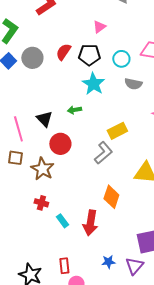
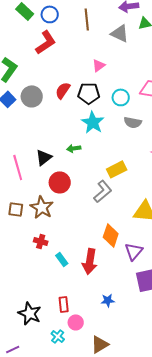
black triangle: (44, 119) -> (44, 157), turned 36
brown square: (15, 158) -> (16, 209), moved
purple triangle: (134, 266) -> (134, 251), moved

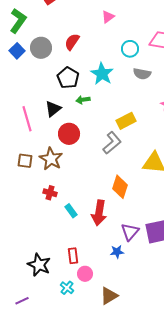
black pentagon: (89, 93) -> (68, 78), moved, turned 30
purple triangle: (134, 251) -> (130, 232), moved

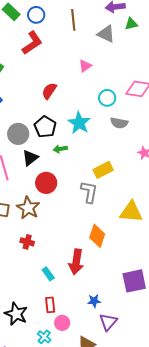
gray circle: (41, 48) -> (18, 134), moved
gray L-shape: (112, 143) -> (89, 192), turned -40
cyan rectangle: (71, 211) -> (48, 274), moved
purple triangle: (130, 232) -> (108, 322), moved

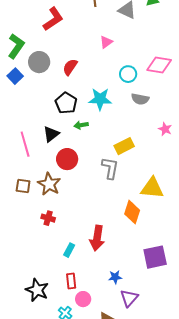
cyan star: (79, 123) -> (100, 99), turned -30
gray circle: (18, 134) -> (39, 62), moved
orange diamond: (97, 236) -> (132, 212), moved
cyan rectangle: (48, 274) -> (69, 250), turned 64

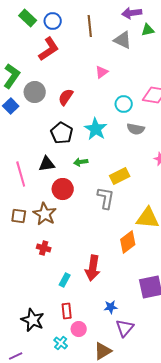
cyan star: (100, 99) -> (96, 129), turned 30
green arrow: (81, 125) -> (81, 162), moved
black triangle: (51, 134) -> (47, 164), turned 30
orange diamond: (132, 212) -> (128, 242), turned 35

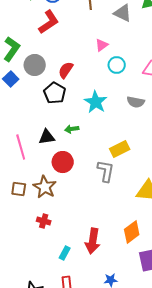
cyan circle: (124, 104) -> (117, 65), moved
black pentagon: (62, 133) -> (55, 93), moved
green arrow: (81, 162) -> (72, 129), moved
orange diamond: (128, 242) -> (132, 232), moved

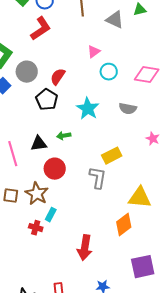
orange diamond: (132, 232) -> (124, 225), moved
cyan rectangle: (65, 253) -> (51, 215), moved

